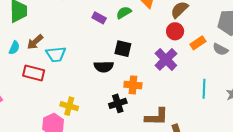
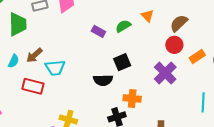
black square: (123, 49) -> (122, 62), turned -36

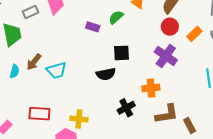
black square: (122, 62) -> (121, 53), turned 30
red rectangle: (33, 86) -> (39, 114), moved
orange cross: (132, 98) -> (151, 88), moved

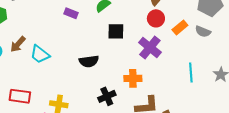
purple rectangle: (93, 27) -> (71, 13), moved
black square: (121, 53) -> (116, 31), moved
cyan trapezoid: (57, 70) -> (40, 54), turned 50

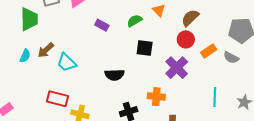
red rectangle: (20, 96) -> (58, 99), moved

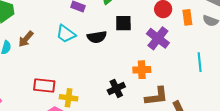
orange rectangle: (209, 51) -> (187, 17), turned -56
cyan trapezoid: (67, 62) -> (66, 34), moved
black semicircle: (114, 75) -> (97, 37), moved

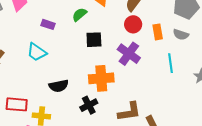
black semicircle: (97, 37) -> (59, 86), moved
cyan line: (200, 62) -> (170, 63), moved
orange cross: (142, 70) -> (101, 78), moved, size x1.4

